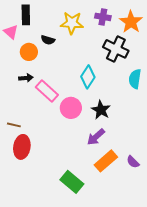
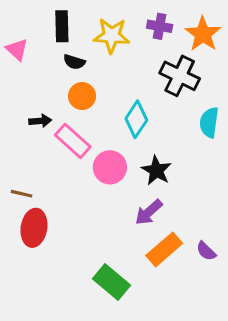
black rectangle: (26, 15) -> (62, 26), moved
orange circle: (29, 52) -> (82, 96), moved

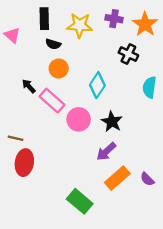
black cross: (180, 76) -> (128, 54), size x0.7
black arrow: (40, 121) -> (29, 86), turned -128

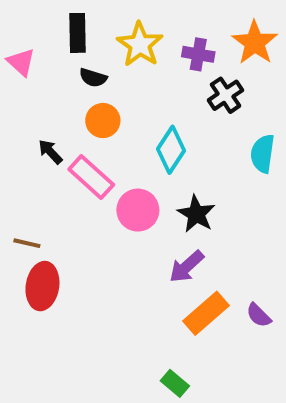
purple cross: (114, 19) -> (198, 54), moved
yellow star: (80, 25) -> (140, 45), turned 30
black cross: (128, 54) -> (226, 95), turned 30
green rectangle: (80, 201) -> (175, 383), moved, size x0.6

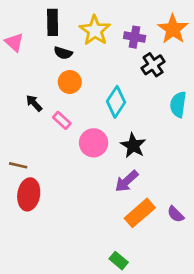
pink rectangle: (91, 177) -> (62, 120), size x0.6

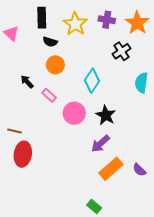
purple cross: (135, 37) -> (107, 20), moved

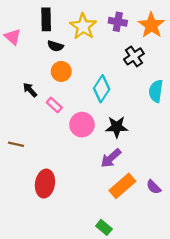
black star: (106, 115) -> (117, 127), turned -30
red ellipse: (23, 154) -> (45, 184), moved

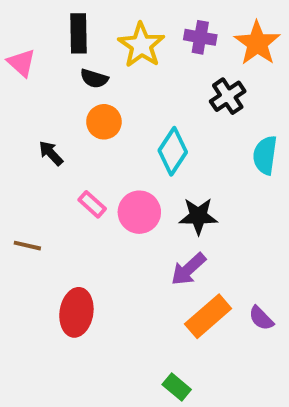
pink rectangle: (54, 105) -> (92, 204), moved

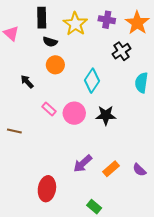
purple arrow: (188, 269) -> (83, 164), moved
red ellipse: (76, 312) -> (47, 189), moved
orange rectangle: (208, 316) -> (111, 169), size x0.7

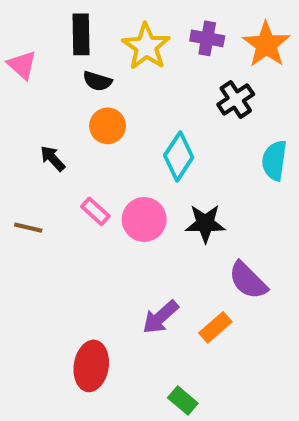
brown line: (14, 131) -> (28, 228), moved
purple semicircle: (139, 170) -> (248, 281), moved, size x1.5

